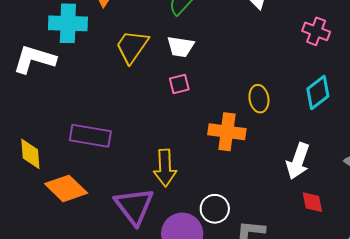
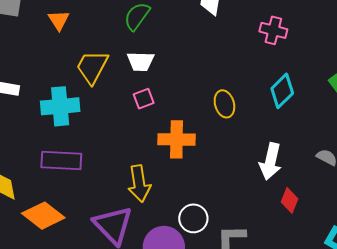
cyan cross: (68, 23) -> (60, 106), moved
orange cross: (227, 132) -> (177, 139), moved
red diamond: (312, 202) -> (289, 200), turned 40

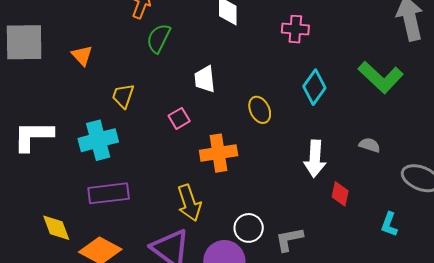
white trapezoid: (141, 61) -> (205, 79), moved, turned 92
yellow trapezoid: (92, 67) -> (123, 96), size x0.7

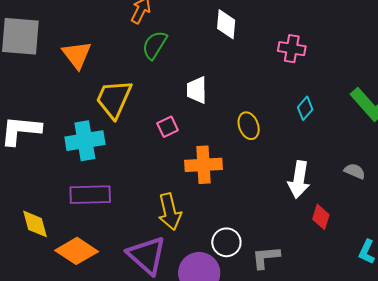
orange triangle: (82, 55) -> (77, 55), size x1.4
cyan diamond: (314, 87) -> (305, 108), size x0.7
yellow trapezoid: (123, 96) -> (114, 99), size x1.6

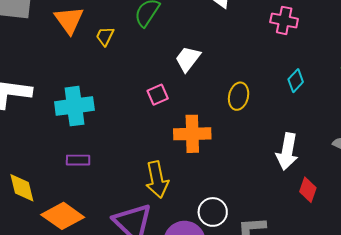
white trapezoid: (197, 90) -> (188, 59), turned 36
yellow trapezoid: (114, 99) -> (105, 36), moved, size x0.5
yellow ellipse: (249, 126) -> (239, 96), turned 32
purple rectangle: (90, 195) -> (78, 160), size x0.6

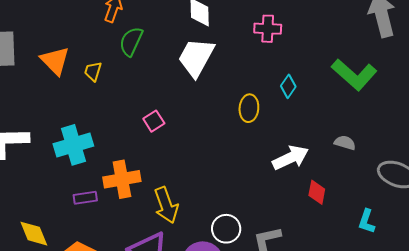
white trapezoid: (188, 59) -> (196, 57), moved, size x1.5
yellow ellipse: (239, 96) -> (249, 108), moved
orange cross: (192, 134) -> (122, 179), moved
white arrow: (287, 152) -> (291, 158), turned -117

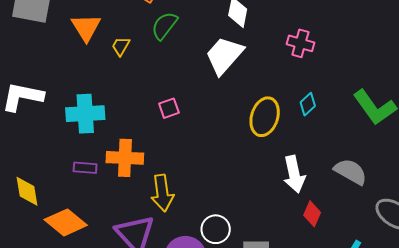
yellow ellipse: (249, 108) -> (265, 117), size x1.4
gray semicircle: (345, 143) -> (351, 172), size x1.6
white arrow: (291, 158) -> (294, 174), turned 90

